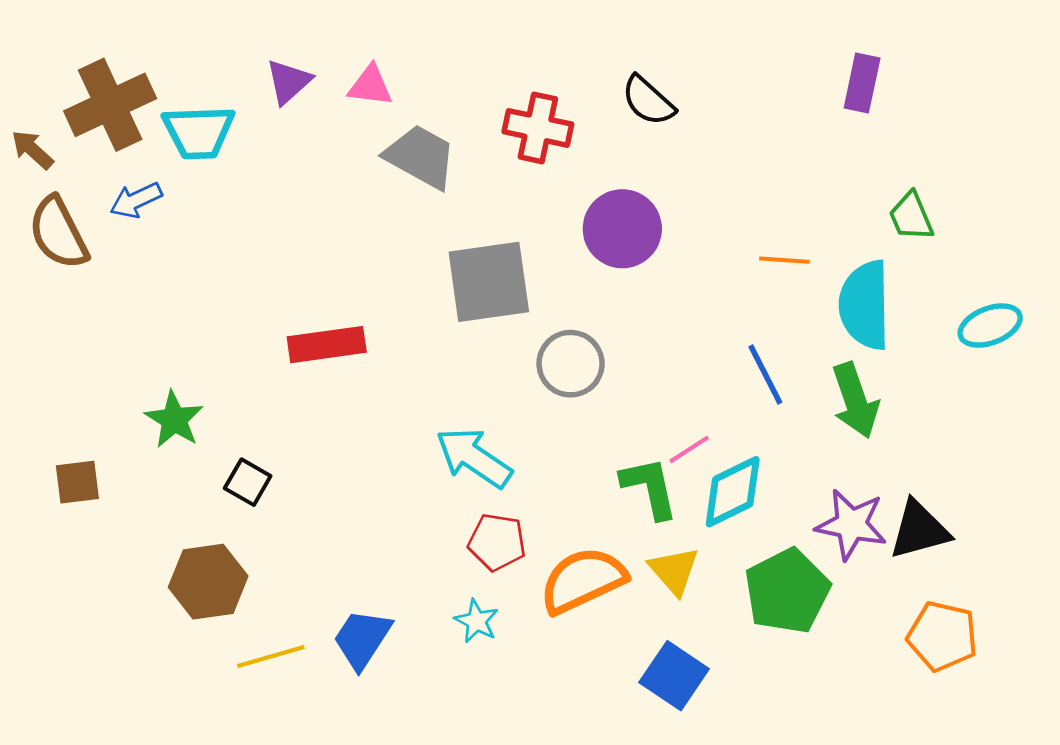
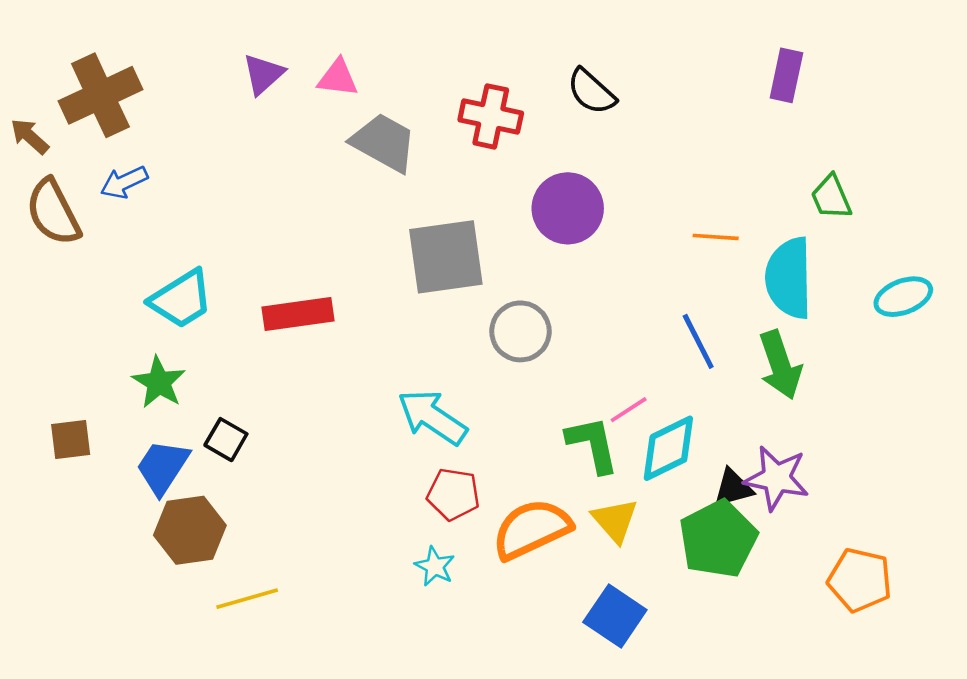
cyan trapezoid: (199, 132) -> (181, 299), moved, turned -30
black triangle: (919, 530) -> (733, 488), moved, size x0.7
blue trapezoid: (362, 639) -> (163, 467), moved

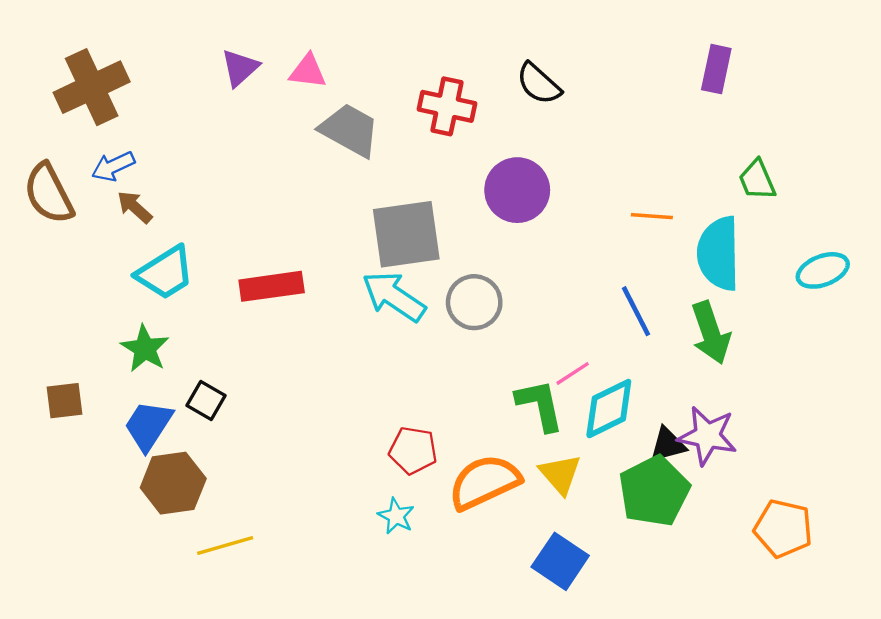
brown arrow: (30, 136) -> (135, 207), moved
cyan arrow: (432, 417) -> (394, 296), moved

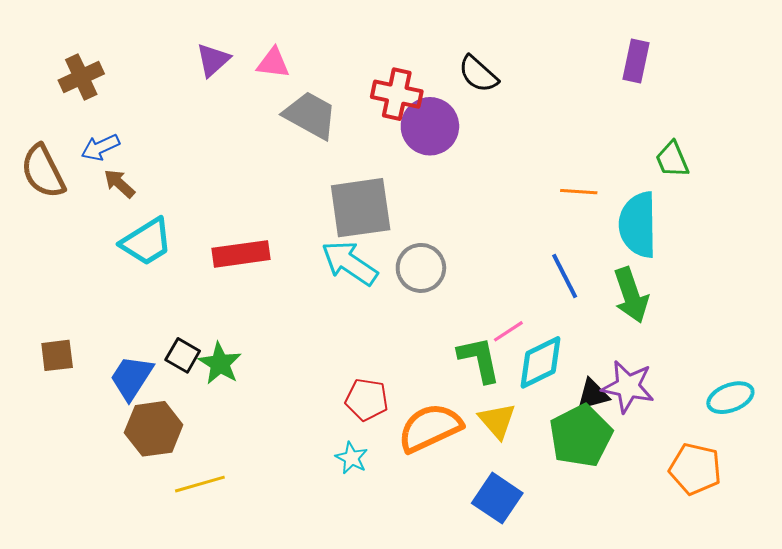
brown cross: (92, 87) -> (81, 77), size x0.7
purple circle: (517, 190) -> (430, 126), moved
cyan ellipse: (823, 270) -> (730, 398), moved
green star: (145, 349) -> (220, 363), moved

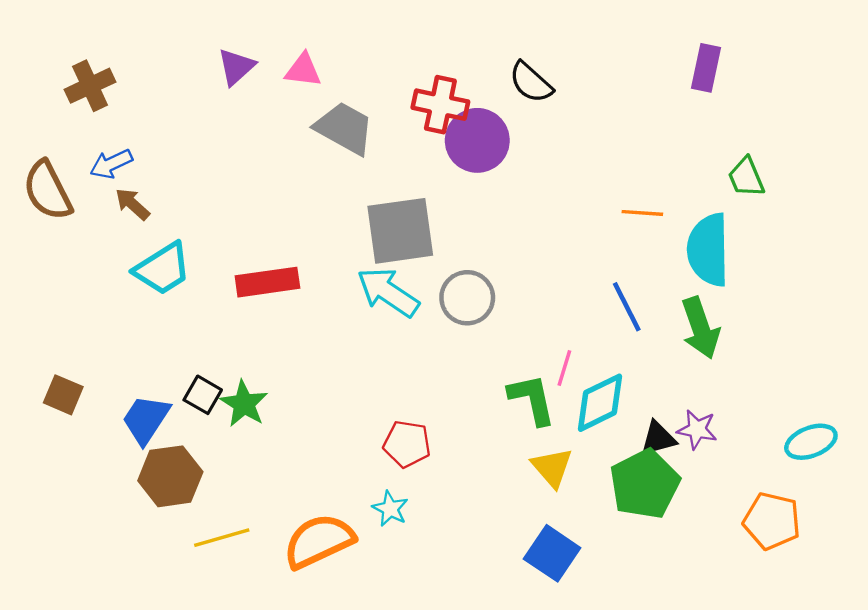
pink line: (508, 331) -> (564, 368), turned -40
brown square: (57, 355) -> (63, 395), turned 30
purple star: (628, 387) -> (697, 429), size x0.7
orange semicircle: (430, 428) -> (319, 541), moved

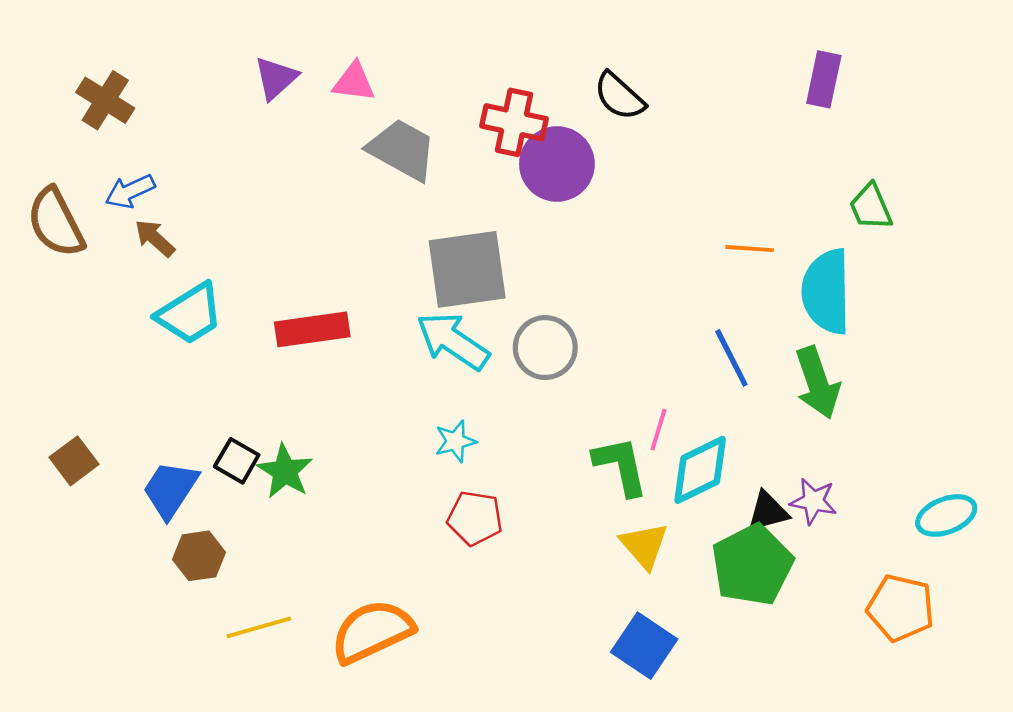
brown cross: (90, 86) -> (105, 100), turned -33
brown square: (63, 395) -> (74, 461), turned 30
brown hexagon: (170, 476) -> (199, 556), size x0.7
cyan star: (390, 509) -> (455, 441), moved, turned 30

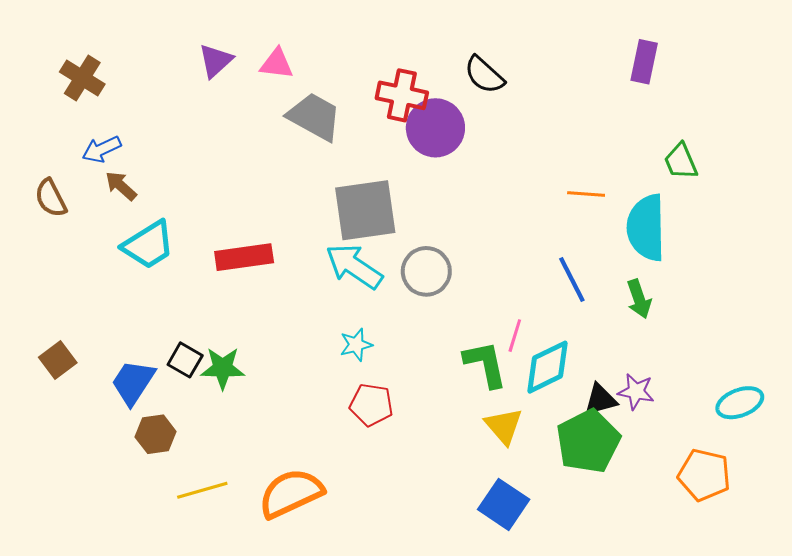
brown semicircle: (56, 223) -> (51, 198), moved, size x0.7
green arrow: (817, 383) -> (639, 299), size x0.7
green star: (285, 471) -> (223, 368), turned -30

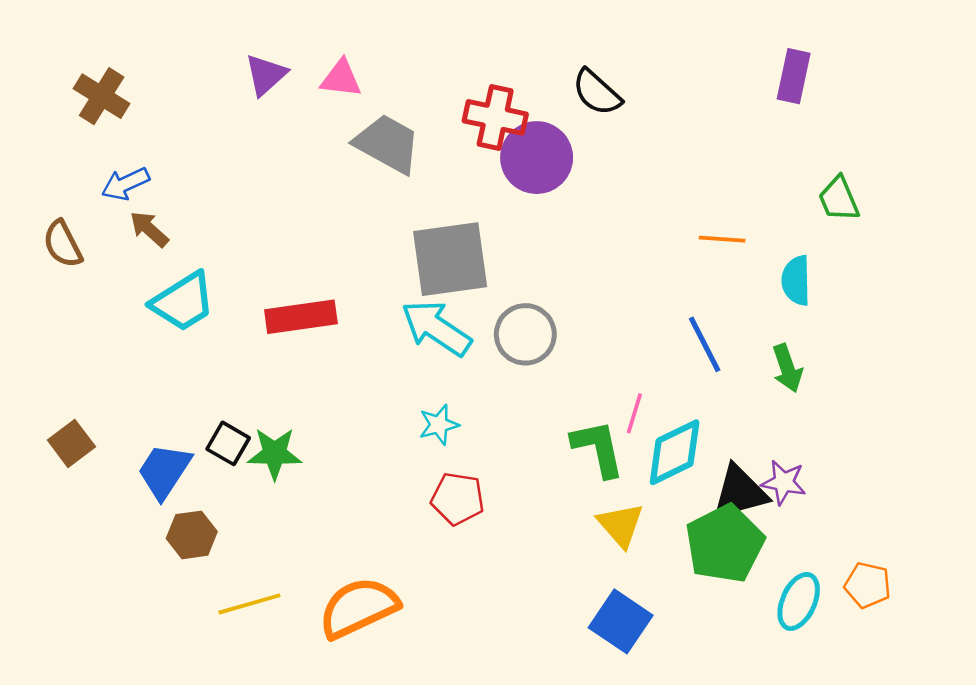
cyan semicircle: (646, 228) -> (796, 280), size x0.6
black triangle: (600, 400) -> (740, 492), size x1.4
cyan ellipse: (740, 403) -> (799, 601), moved, turned -45
orange pentagon: (704, 475) -> (868, 585), size x0.7

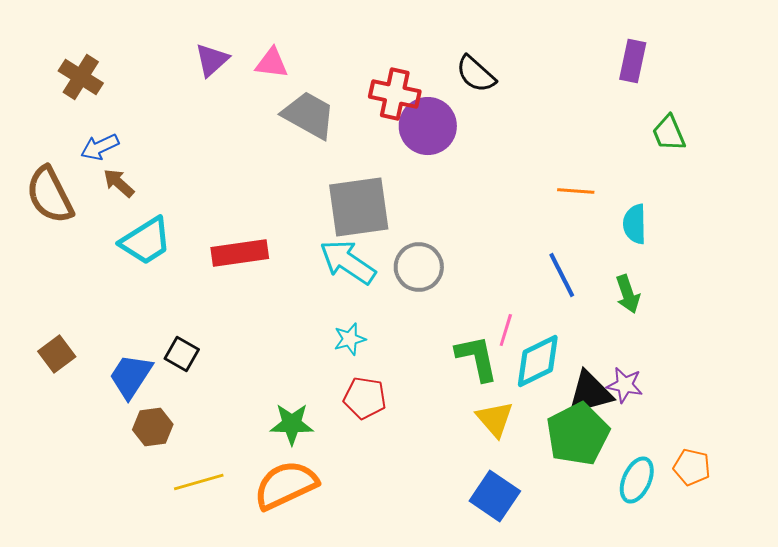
green trapezoid: (839, 199) -> (669, 133), moved
brown semicircle: (63, 244) -> (50, 195), size x1.5
green star: (275, 453) -> (292, 424), moved

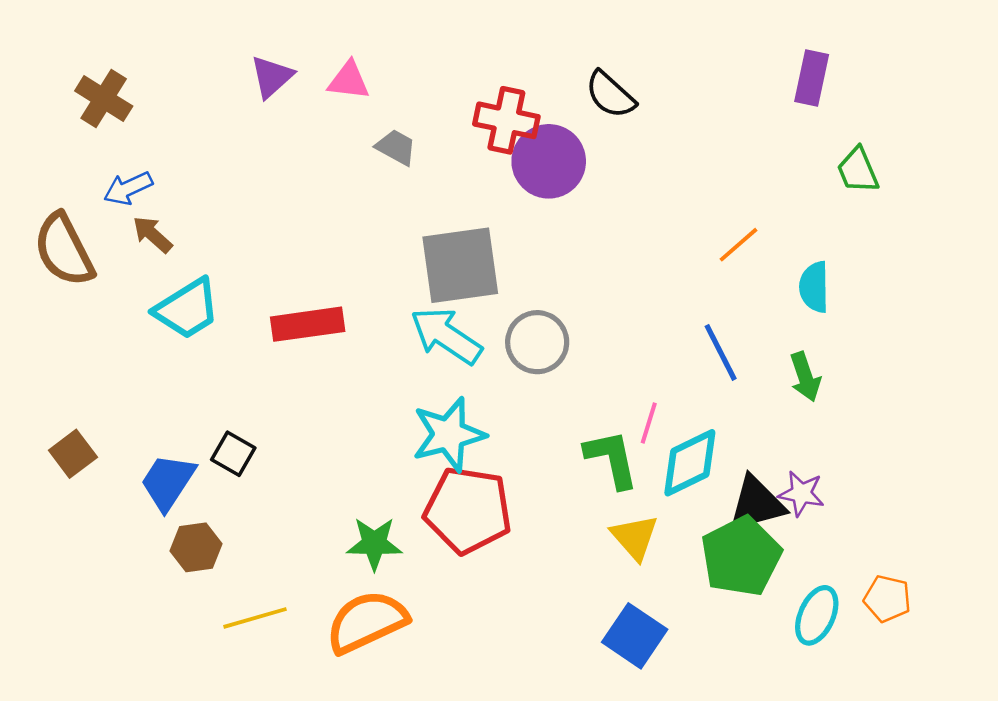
gray trapezoid: (309, 115) -> (396, 147), size x0.6
orange line: (576, 191) -> (739, 245), turned -45
cyan star: (350, 339) -> (449, 435), size x1.8
red pentagon: (365, 398) -> (468, 510), size x1.6

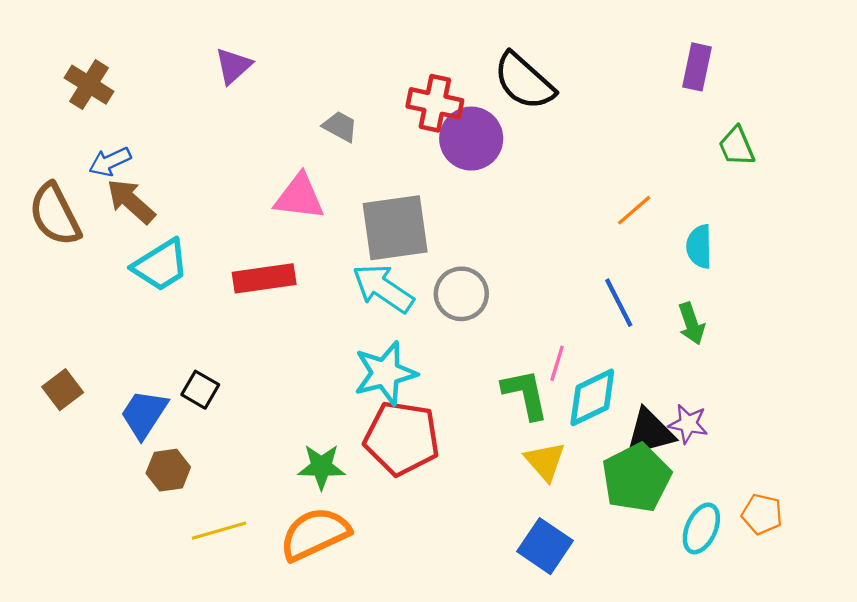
pink triangle: (349, 81) -> (299, 197), moved, size x1.4
black semicircle: (610, 95) -> (524, 81), size x1.4
brown arrow: (152, 234) -> (131, 201), size x1.4

